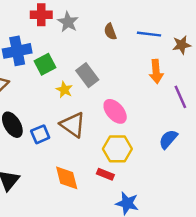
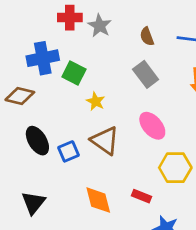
green square: (45, 64) -> (74, 73), turned -35
gray rectangle: (87, 75) -> (146, 74), moved
yellow hexagon: (117, 149) -> (175, 168), moved

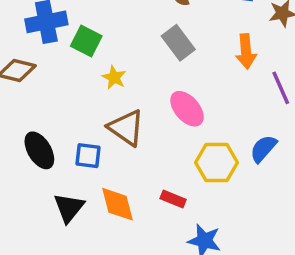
black ellipse: (37, 141) -> (39, 150), moved
blue square: (68, 151) -> (88, 156), moved, turned 30
black triangle: (33, 203) -> (69, 208), moved

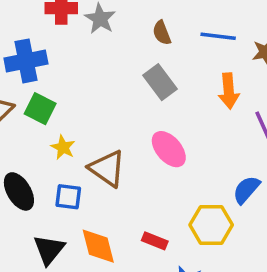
green square: (86, 41) -> (40, 109), moved
yellow star: (114, 77) -> (63, 147), moved
yellow hexagon: (216, 163) -> (211, 225), moved

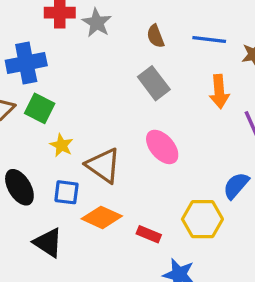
orange diamond: (98, 246) -> (102, 217), moved, turned -51
black triangle: (49, 250) -> (48, 243), turned -36

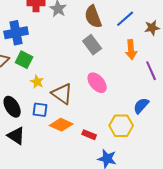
brown semicircle: (155, 36) -> (93, 17), size x1.6
blue line: (209, 40) -> (125, 19), turned -48
black triangle: (48, 243) -> (16, 136), moved

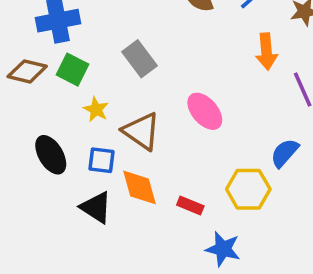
gray rectangle: (92, 45) -> (140, 59), moved
orange diamond: (61, 125) -> (140, 187), turned 50
black triangle: (16, 136) -> (96, 207), moved

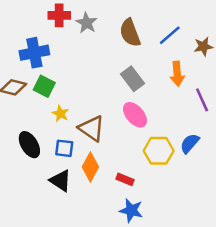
gray rectangle: (140, 59) -> (133, 79), moved
orange diamond: (140, 187) -> (90, 167), turned 44
yellow hexagon: (248, 189) -> (159, 151), moved
blue star: (223, 249) -> (131, 210), moved

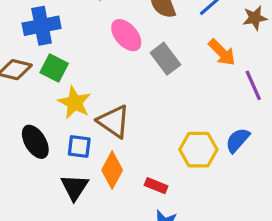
orange arrow: (177, 74) -> (222, 52), turned -40
yellow star: (60, 114) -> (74, 103), size x1.5
pink ellipse: (135, 115) -> (126, 35), moved
black triangle: (60, 181) -> (74, 187), turned 30

